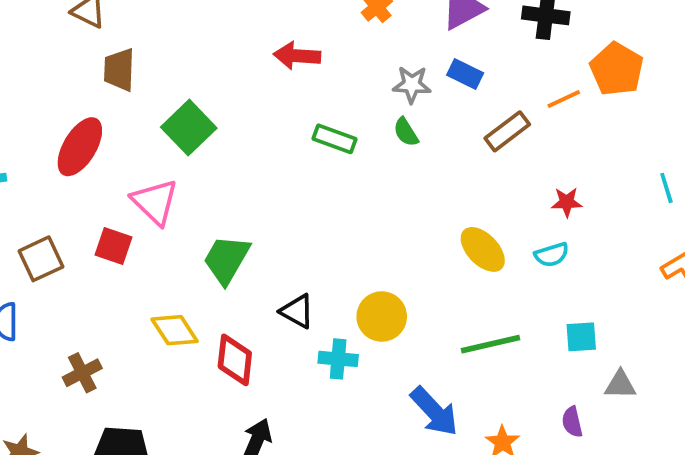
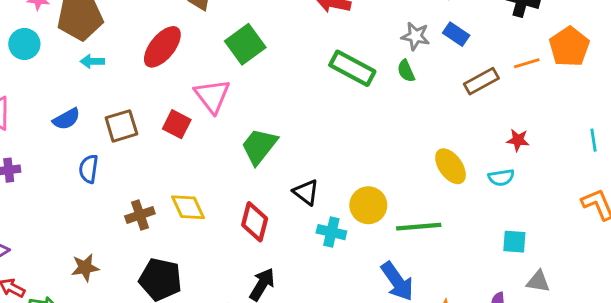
green rectangle: (335, 139) -> (352, 68), size x1.4
yellow diamond: (175, 330) -> (188, 207), moved
green line: (490, 344) -> (419, 227), moved

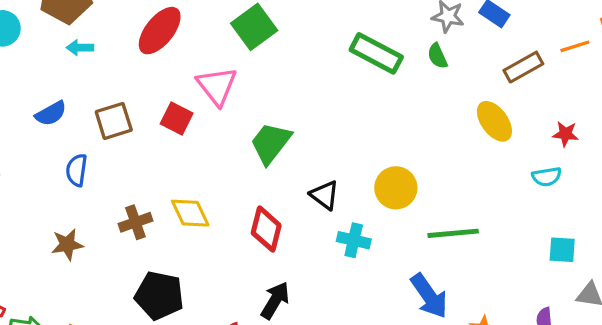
yellow ellipse: (451, 166) -> (494, 121), moved
yellow circle: (368, 205) -> (396, 188), moved
brown star: (85, 268) -> (67, 244), moved

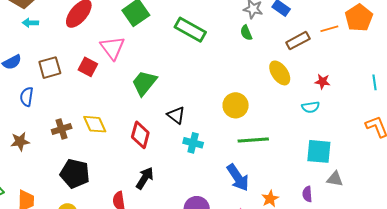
green rectangle: (376, 53) -> (190, 30), moved
yellow circle: (396, 188) -> (236, 105), moved
cyan square: (562, 250) -> (319, 151), size x1.5

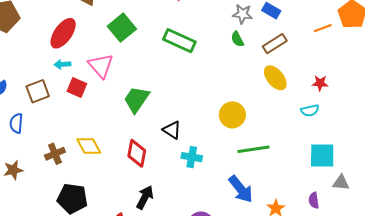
cyan arrow: (30, 23) -> (62, 64), moved
brown rectangle: (298, 41) -> (275, 44), moved

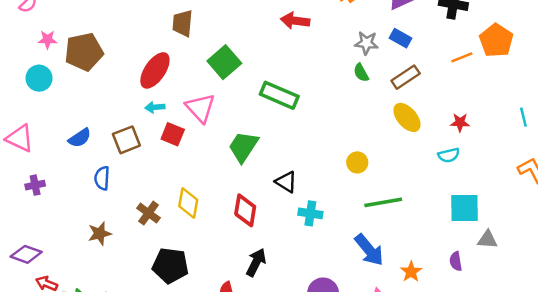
green rectangle: (179, 41) -> (279, 95), moved
yellow circle: (232, 115) -> (357, 162), size x0.7
yellow diamond: (89, 146) -> (188, 203), turned 40
brown cross: (55, 154) -> (149, 213), turned -30

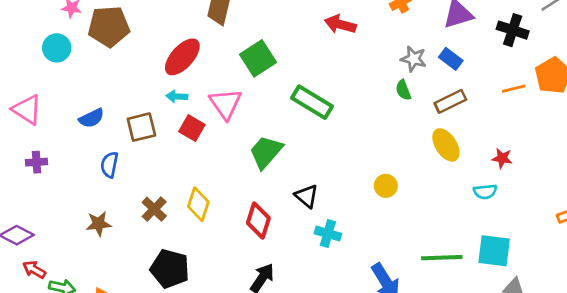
green line: (383, 202) -> (442, 258), moved

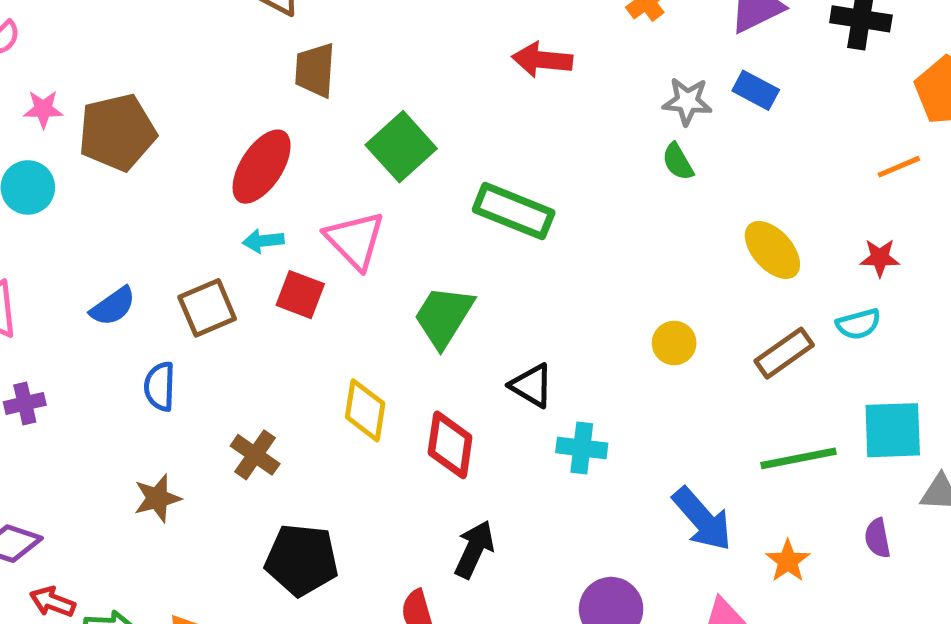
orange line: (514, 89) -> (899, 167), moved
brown rectangle: (450, 101) -> (784, 353), moved
yellow diamond: (198, 204) -> (365, 410), moved

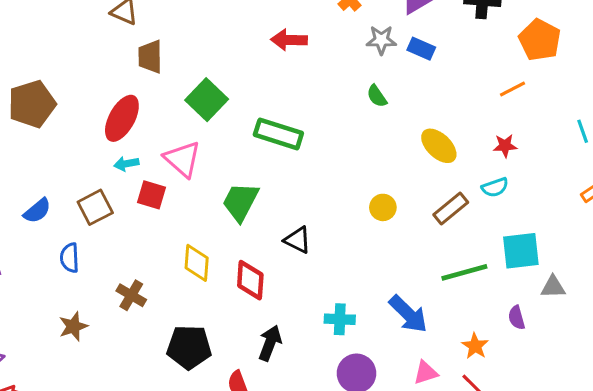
gray star: (687, 101) -> (381, 40), moved
cyan cross: (582, 448) -> (340, 319), moved
black pentagon: (302, 560) -> (189, 347), moved
orange star: (788, 561) -> (475, 346), moved

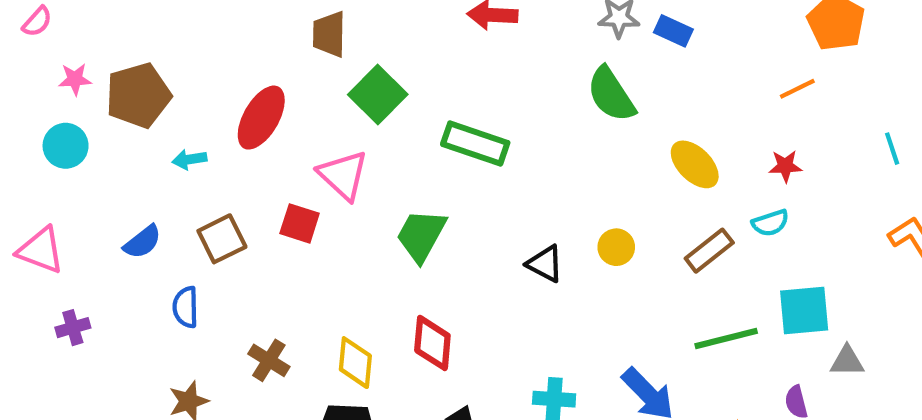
brown trapezoid: (150, 57) -> (329, 34), moved
green semicircle: (377, 96) -> (611, 94), size x1.8
cyan arrow: (126, 164) -> (189, 159), moved
black triangle: (297, 240) -> (545, 264), moved
yellow diamond: (197, 263) -> (355, 363), moved

